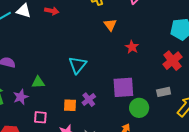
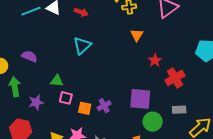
red cross: (172, 61) -> (175, 78), moved
cyan triangle: (78, 65) -> (82, 46), moved
purple star: (21, 97) -> (36, 102), moved
pink square: (40, 117) -> (66, 98), moved

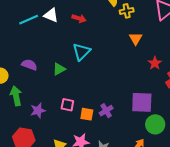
green triangle: (57, 81) -> (59, 69), moved, turned -32

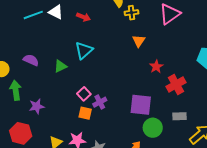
pink square: (67, 105) -> (84, 94), moved, turned 32
purple cross: (106, 111) -> (100, 102), moved

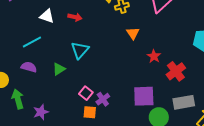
cyan line: (33, 15) -> (32, 42), moved
gray rectangle: (180, 116) -> (184, 102), size x1.5

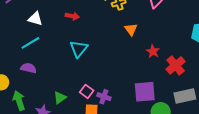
white triangle: (47, 16) -> (35, 19), moved
green triangle: (59, 69) -> (60, 98), moved
purple cross: (103, 99) -> (104, 97), turned -32

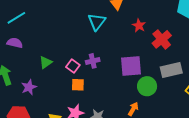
cyan triangle: (79, 49) -> (97, 22), moved
purple cross: (104, 97) -> (93, 61), moved, turned -32
green triangle: (60, 98) -> (46, 62), moved

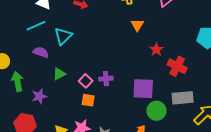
cyan triangle: (97, 22) -> (63, 36), moved
red cross: (162, 39) -> (177, 66), turned -30
purple semicircle: (15, 43) -> (41, 52), moved

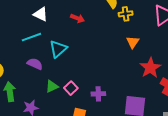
red star: (156, 50) -> (150, 68), size x1.5
pink square: (86, 81) -> (71, 88), moved

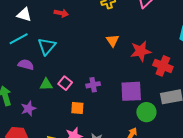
orange triangle: (133, 42) -> (113, 41), moved
red star: (150, 68) -> (141, 51), turned 30
green triangle: (52, 86) -> (46, 84), turned 32

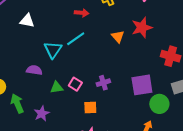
red arrow: (61, 13) -> (82, 13), moved
cyan line: (19, 39) -> (76, 39), moved
red star: (141, 51) -> (142, 27), moved

